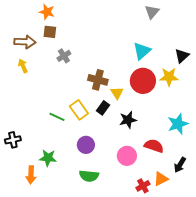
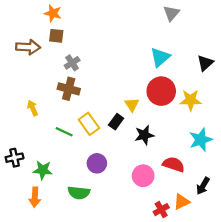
yellow arrow: (23, 66) -> (33, 108), moved
yellow star: (169, 77) -> (191, 100), moved
brown cross: (98, 80) -> (69, 89), moved
green star: (48, 158) -> (43, 170), moved
green semicircle: (89, 176) -> (79, 193), moved

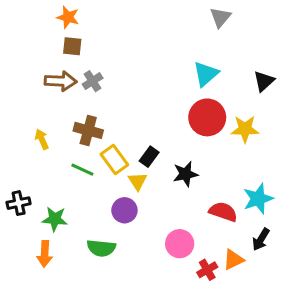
brown arrow: (28, 47) -> (61, 81), moved
brown cross: (69, 89) -> (88, 130), moved
yellow triangle: (132, 105) -> (138, 181), moved
cyan star: (201, 140) -> (258, 199), moved
pink circle: (143, 176) -> (180, 244), moved

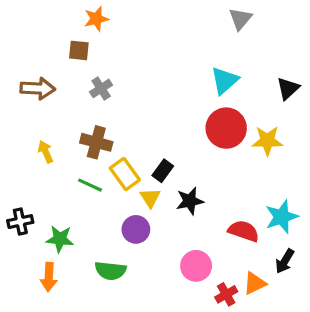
orange star: (68, 17) -> (96, 19), moved, turned -30
brown arrow: (61, 81) -> (38, 88), moved
black star: (185, 174) -> (190, 201), moved

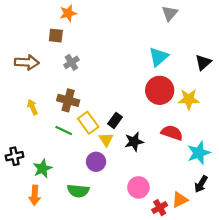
red semicircle: (244, 231) -> (172, 133), moved
green star: (60, 239) -> (42, 168), turned -30

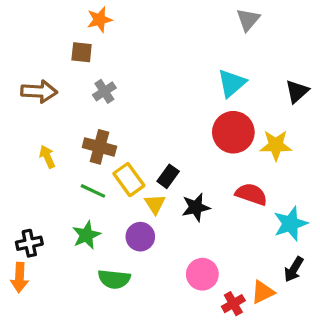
black cross: (15, 156) -> (29, 243), moved
green star: (42, 168) -> (86, 235), moved
orange arrow: (35, 195) -> (20, 277), moved

